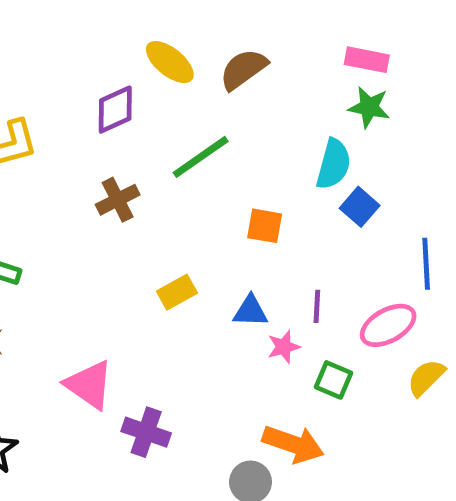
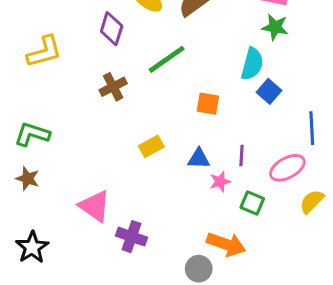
purple diamond: (115, 110) -> (112, 29), turned -48

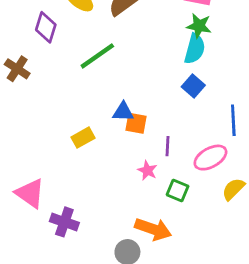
cyan semicircle: (252, 64) -> (195, 49), moved
brown cross: (113, 87) -> (17, 69), moved, turned -30
orange square: (208, 104) -> (136, 123), moved
blue triangle: (199, 159) -> (123, 112), moved
pink star: (220, 182) -> (147, 170), turned -30

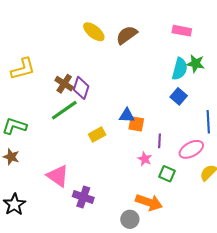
green star: (199, 26) -> (196, 64), moved
purple diamond: (46, 27) -> (81, 88), moved
green line: (97, 56) -> (64, 110), moved
brown cross: (17, 69) -> (64, 84), moved

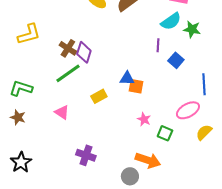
cyan semicircle: (180, 69) -> (171, 21), moved, turned 40
purple line: (160, 141) -> (158, 45), moved
pink triangle: (58, 176) -> (62, 112), moved, size x0.7

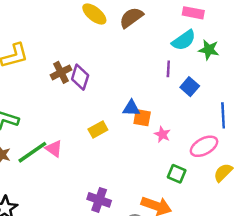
brown cross: (68, 48) -> (61, 72), turned 30
green line: (68, 73) -> (32, 152), moved
pink star: (144, 119) -> (162, 134), moved
purple cross: (86, 155) -> (99, 200), moved

